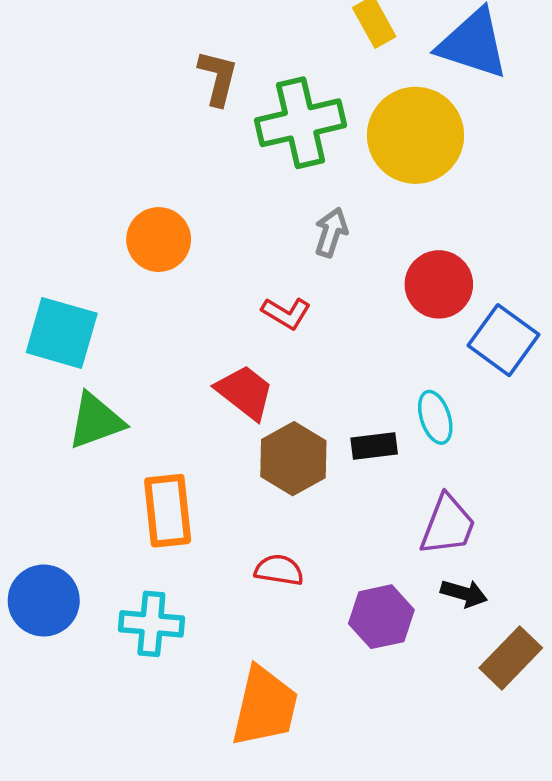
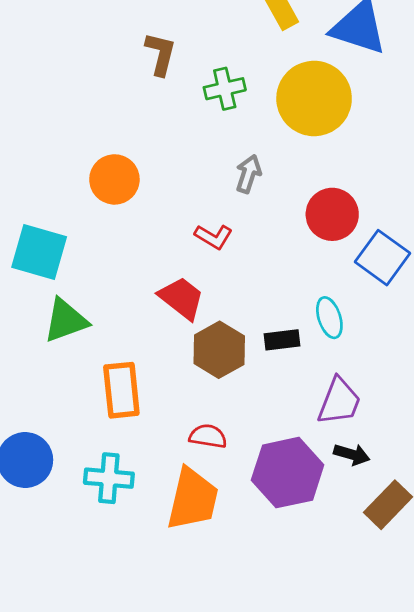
green cross: (301, 123) -> (225, 89), size x0.6
purple hexagon: (381, 617) -> (288, 473), size x1.4
orange trapezoid: (265, 706) -> (193, 499), moved

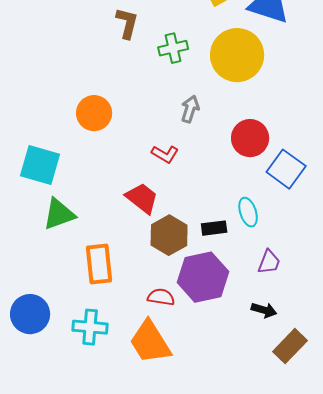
purple trapezoid: (339, 401) -> (269, 262), moved, size x0.7
purple hexagon: (288, 473) -> (203, 277), moved
orange trapezoid: (193, 499) -> (150, 342), turned 135

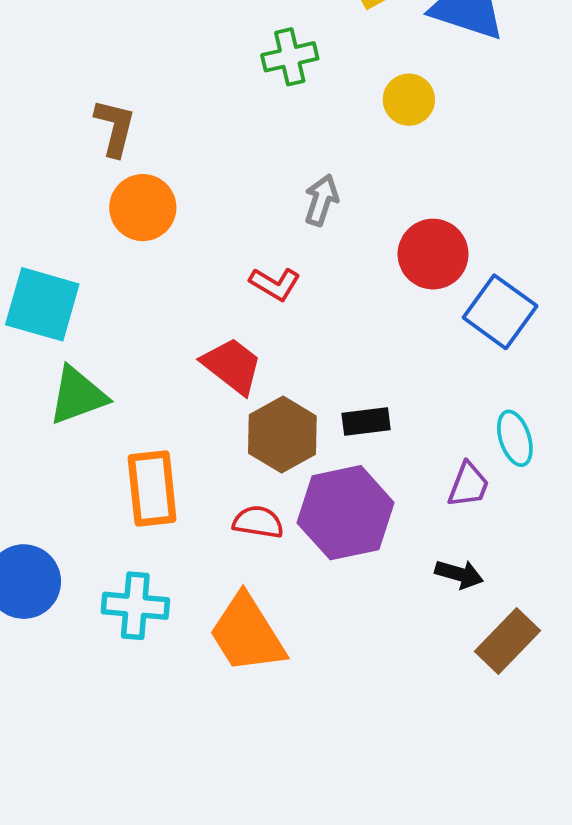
brown L-shape: (127, 23) -> (115, 128), moved
green cross: (173, 48) -> (290, 57), moved
yellow circle: (237, 55) -> (409, 100), size x0.5
cyan ellipse: (248, 212) -> (515, 438), moved
red semicircle: (161, 297) -> (258, 522), moved

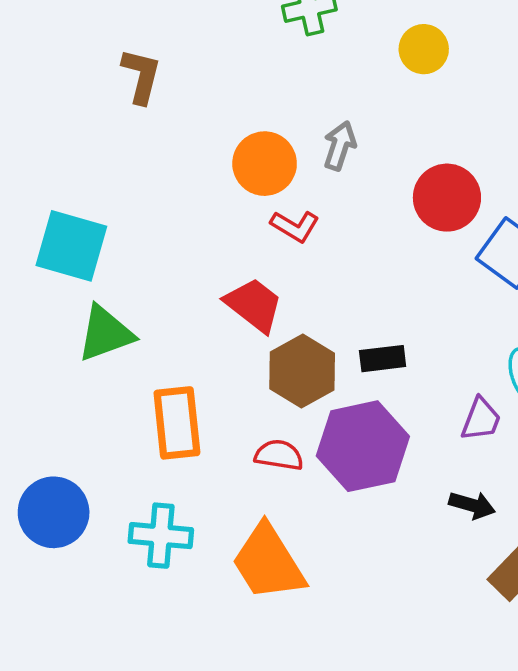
orange circle: (143, 208) -> (265, 164), moved

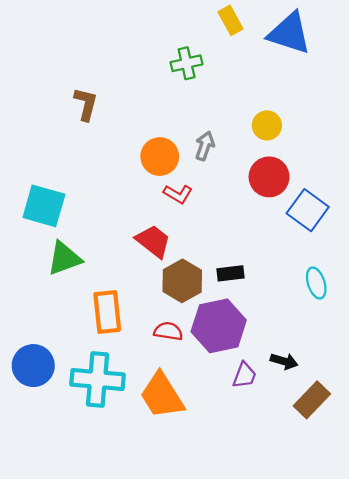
yellow circle: (424, 49) -> (267, 125), moved
purple trapezoid: (481, 419) -> (244, 375), moved
cyan cross: (161, 536) -> (98, 379), size x1.4

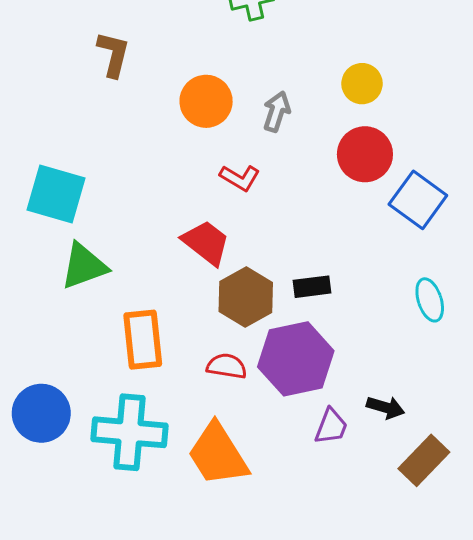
orange circle: (160, 157) -> (206, 101), moved

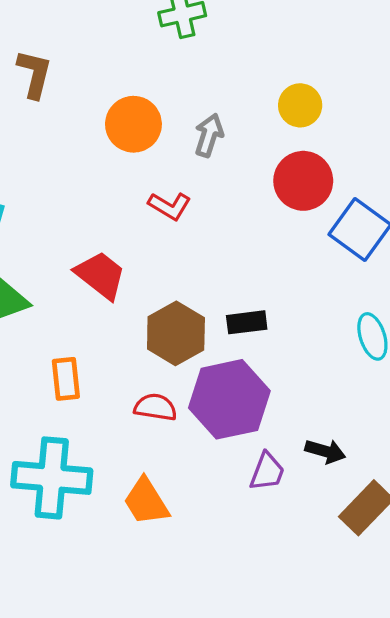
red trapezoid: (206, 243) -> (100, 275), moved
orange rectangle: (143, 340) -> (66, 379), size x0.7
orange trapezoid: (218, 454) -> (146, 502), size x0.7

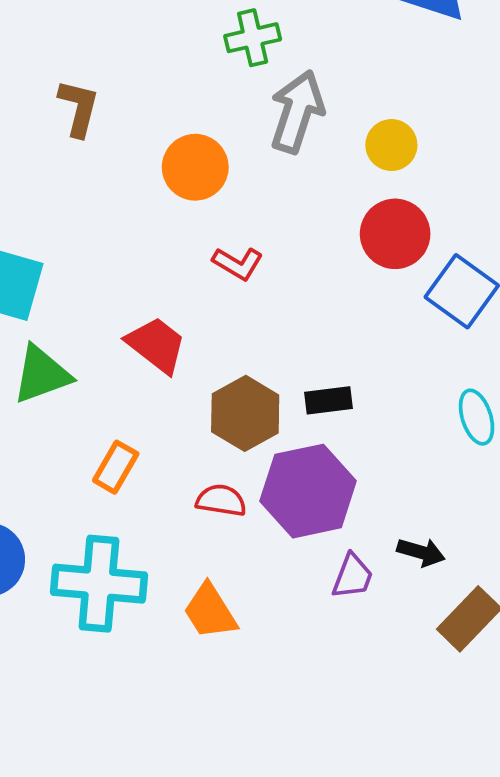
gray arrow: (209, 135) -> (297, 112), moved, size x1.6
orange rectangle: (66, 379) -> (116, 467), turned 36

